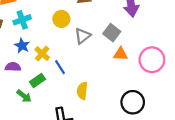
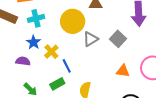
yellow circle: (61, 19) -> (73, 21), size x1.5
orange triangle: (121, 54) -> (123, 71), moved
green rectangle: (38, 80) -> (57, 84), moved

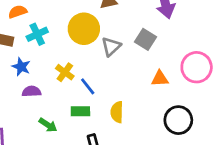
blue star: (33, 42) -> (21, 67), moved
green rectangle: (57, 84) -> (80, 111), turned 40

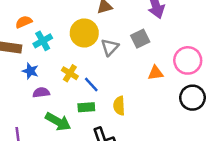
gray square: (146, 39) -> (140, 39), turned 36
black circle: (178, 120) -> (192, 98), moved
green arrow: (48, 125) -> (58, 122), size x1.5

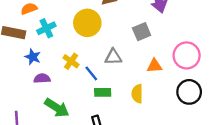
gray triangle: (110, 47) -> (113, 57), moved, turned 42
yellow semicircle: (119, 106) -> (137, 94), moved
green rectangle: (86, 107) -> (103, 92), moved

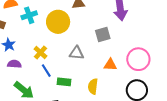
cyan cross: (46, 28) -> (29, 15), moved
blue line: (91, 73) -> (46, 71), moved

